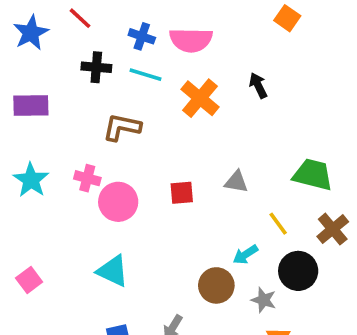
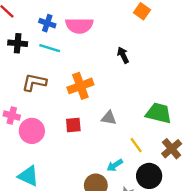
orange cross: (200, 98) -> (80, 86), moved, turned 30

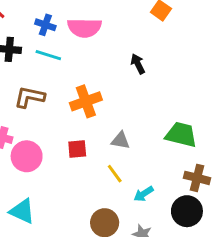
yellow line: (136, 145) -> (115, 174), moved
brown cross: (172, 149) -> (197, 178), turned -36
cyan arrow: (115, 165) -> (144, 194), moved
black circle: (149, 176) -> (187, 211), moved

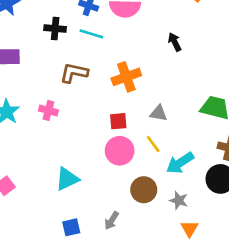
pink circle: (27, 156) -> (120, 151), moved
cyan arrow: (144, 194) -> (180, 163), size x1.5
cyan triangle: (22, 211) -> (67, 179), turned -50

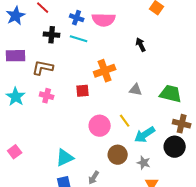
brown L-shape: (74, 73) -> (43, 68), moved
gray triangle: (159, 113) -> (136, 90), moved
red square: (118, 121) -> (83, 91), moved
cyan triangle: (67, 179) -> (65, 158), moved

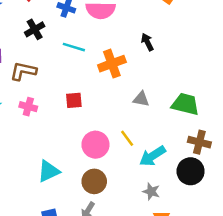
black cross: (52, 35) -> (35, 29), turned -35
cyan line: (79, 39) -> (74, 47), moved
orange cross: (105, 71) -> (112, 64), moved
brown circle: (118, 155) -> (94, 181), moved
cyan triangle: (65, 158) -> (49, 171), moved

